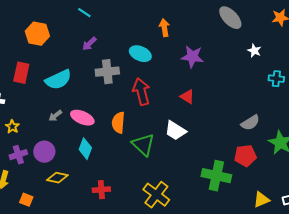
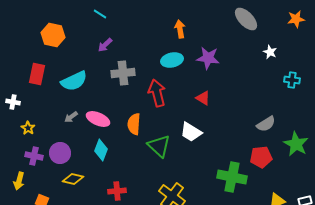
cyan ellipse: (140, 54) -> (172, 60), moved, turned -35
purple cross: (18, 155) -> (34, 156), turned 30

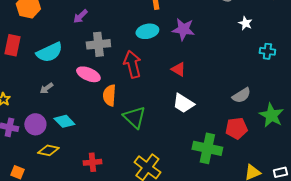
pink ellipse: (98, 119) -> (88, 74), moved
white trapezoid: (191, 132) -> (183, 103), moved
cyan diamond: (101, 150) -> (64, 121), moved, turned -65

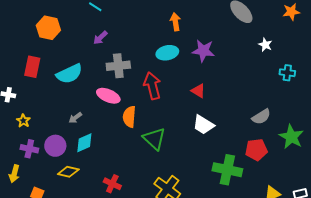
gray arrow: (46, 88) -> (75, 118), moved
cyan diamond: (64, 121) -> (84, 143), turned -70
red cross: (92, 162) -> (112, 184), turned 30

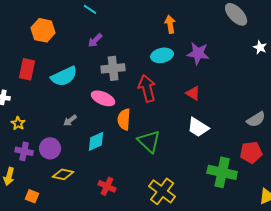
cyan diamond: (84, 143) -> (96, 141), moved

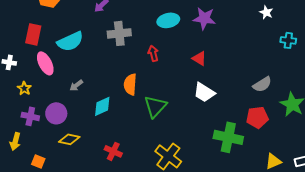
red arrow: (147, 88) -> (153, 53), size x0.6
pink ellipse: (103, 98) -> (45, 63), moved, turned 40
green triangle: (149, 141) -> (155, 106), turned 30

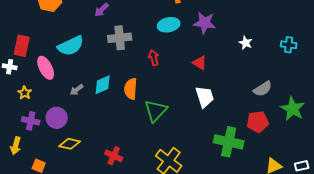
white star: (266, 12) -> (246, 43), moved
red rectangle: (33, 34) -> (22, 46), moved
white trapezoid: (204, 92) -> (205, 97), turned -140
cyan diamond: (102, 106) -> (103, 85), moved

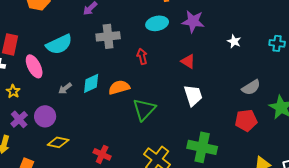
orange semicircle: (131, 89) -> (119, 87), turned 70
purple cross: (31, 121) -> (19, 119), turned 36
green cross: (229, 142) -> (202, 147), moved

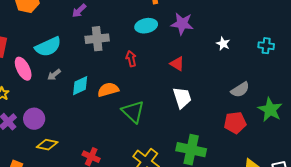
gray arrow: (65, 88) -> (54, 75), moved
green triangle: (144, 109) -> (133, 112), turned -30

